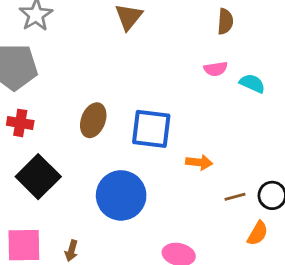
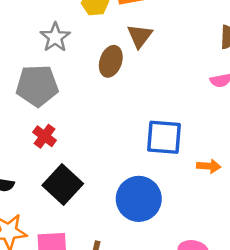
brown ellipse: (93, 120) -> (111, 61), moved
red cross: (20, 123) -> (45, 136), turned 30

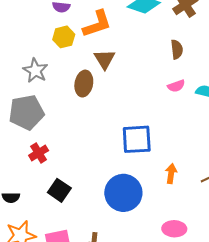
red cross: (45, 136) -> (39, 153), turned 30
orange arrow: (209, 166) -> (171, 174), moved, turned -78
black square: (63, 185) -> (59, 190), size x0.7

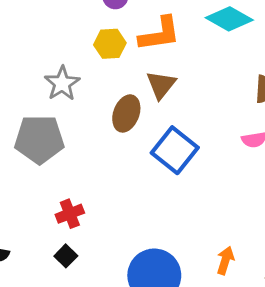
blue square: (137, 139) -> (175, 150), moved, turned 32
red cross: (39, 153) -> (70, 214), moved
black square: (59, 190) -> (66, 256), size x0.7

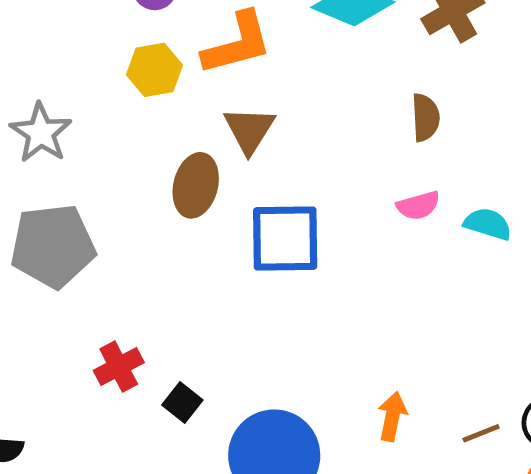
gray star: (62, 83) -> (41, 133), moved
blue square: (175, 150) -> (285, 239), turned -33
black square: (66, 256) -> (182, 402), moved

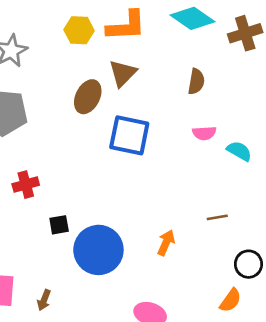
brown semicircle: (425, 118) -> (196, 81), moved
black square: (182, 402) -> (59, 225), moved, turned 30
brown line: (481, 433) -> (217, 217), moved

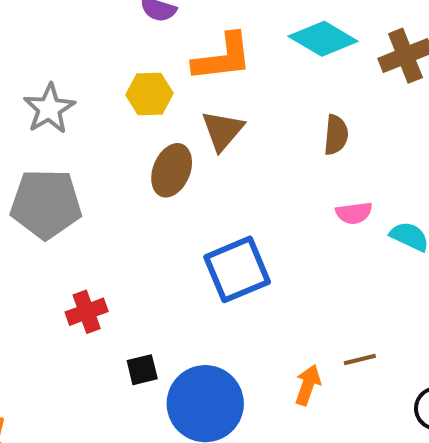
yellow hexagon: (79, 30) -> (149, 94), moved
blue square: (129, 135) -> (237, 269), moved, turned -30
brown line: (217, 217) -> (360, 360), moved

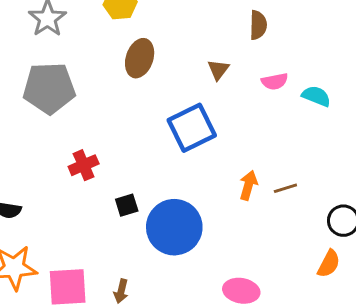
brown triangle: (223, 131) -> (218, 70), moved, size x0.7
orange arrow: (308, 385) -> (248, 185), moved

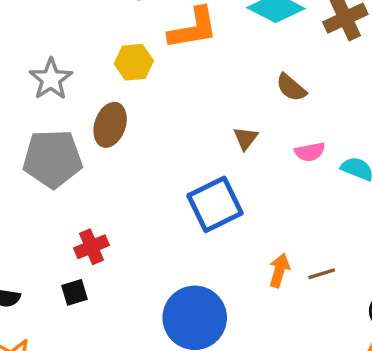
brown semicircle: (258, 25) -> (291, 88), turned 128
brown ellipse: (140, 58) -> (110, 125), moved
black square: (127, 205) -> (75, 292), moved

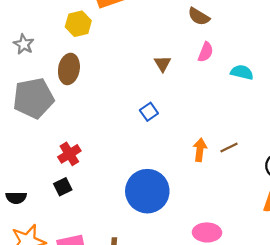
gray star: (51, 79) -> (24, 44), size x0.7
brown semicircle: (291, 88) -> (199, 17), moved
pink semicircle: (310, 152) -> (206, 52), moved, turned -48
blue square: (215, 204) -> (149, 112), size x0.5

